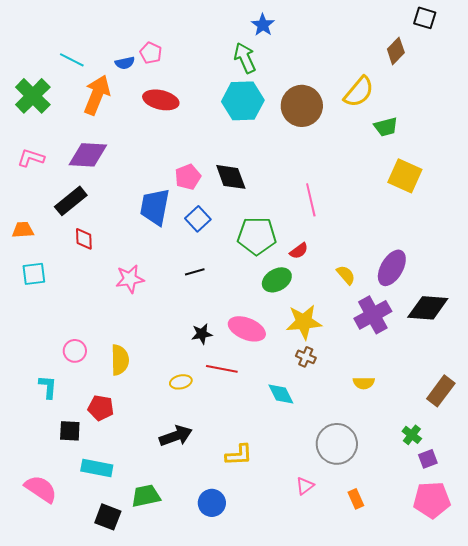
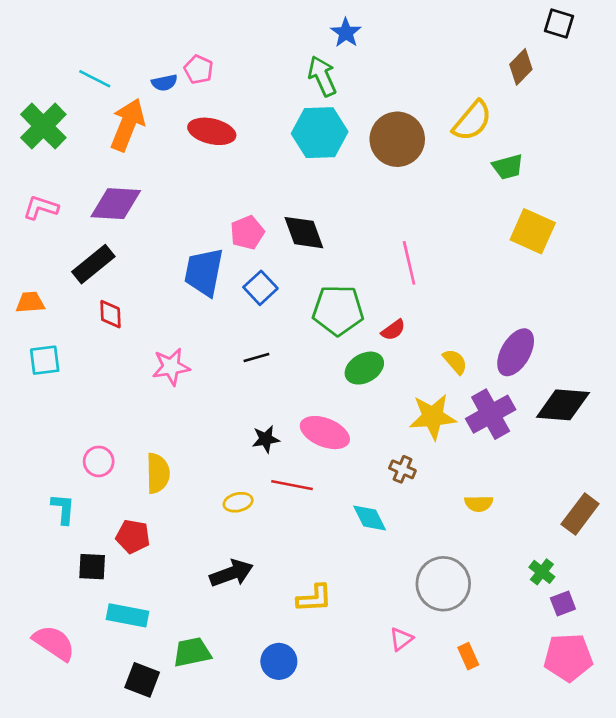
yellow star: (304, 322) -> (433, 417), moved

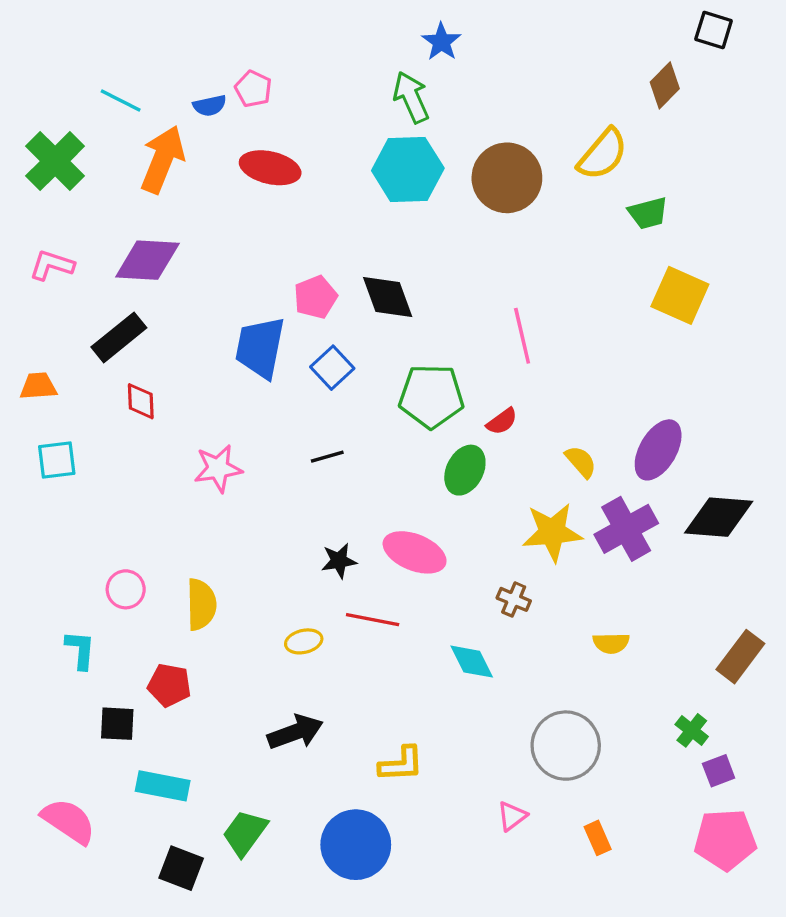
green ellipse: (364, 368) -> (465, 470), turned -33
green trapezoid: (192, 652) -> (245, 833), turned -42
blue circle: (279, 661) -> (356, 845), size x1.5

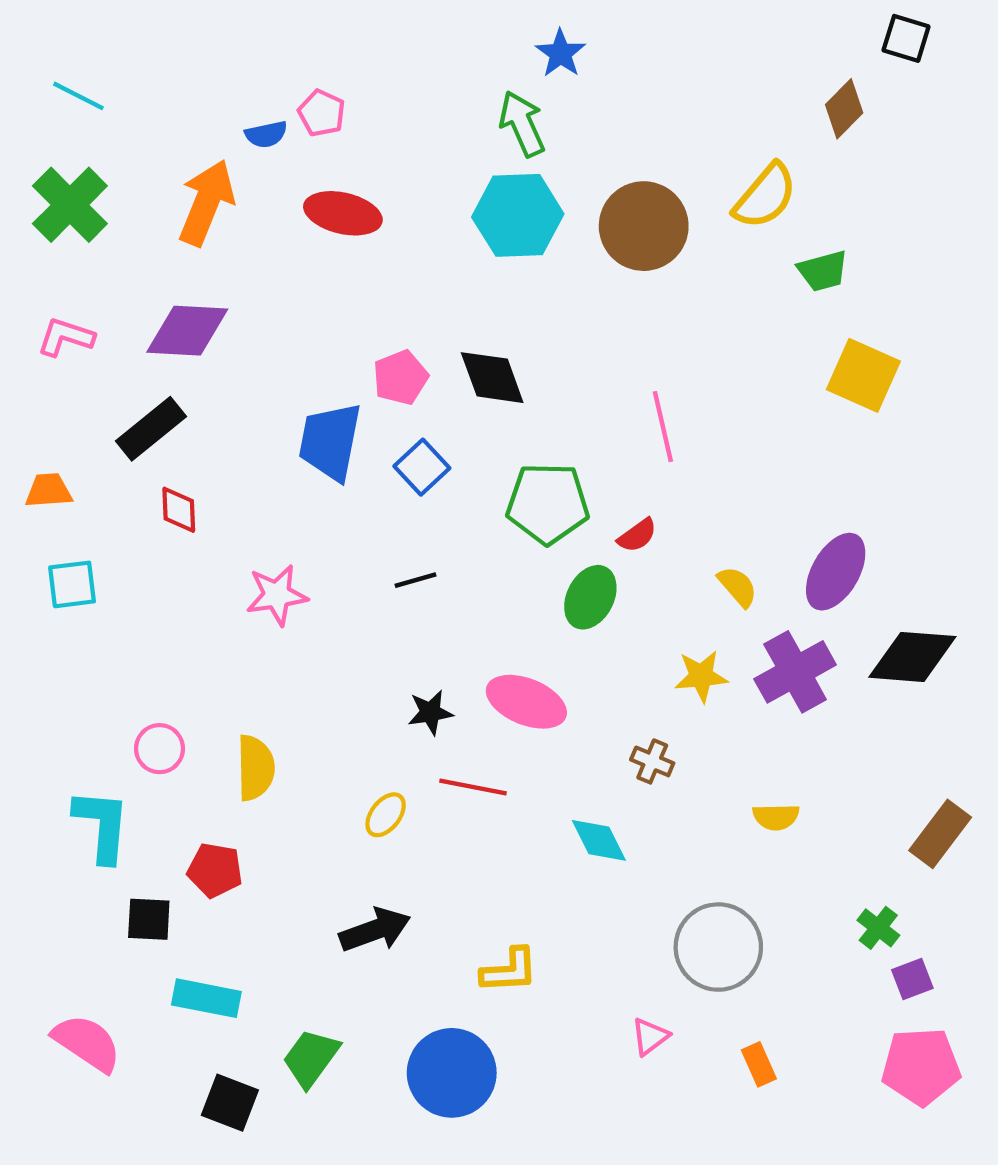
cyan line: (121, 101) -> (78, 96), moved
yellow star: (552, 532) -> (701, 676), size x0.7
yellow ellipse: (304, 641) -> (386, 815), turned -39
cyan L-shape: (80, 650) -> (102, 825), size x1.5

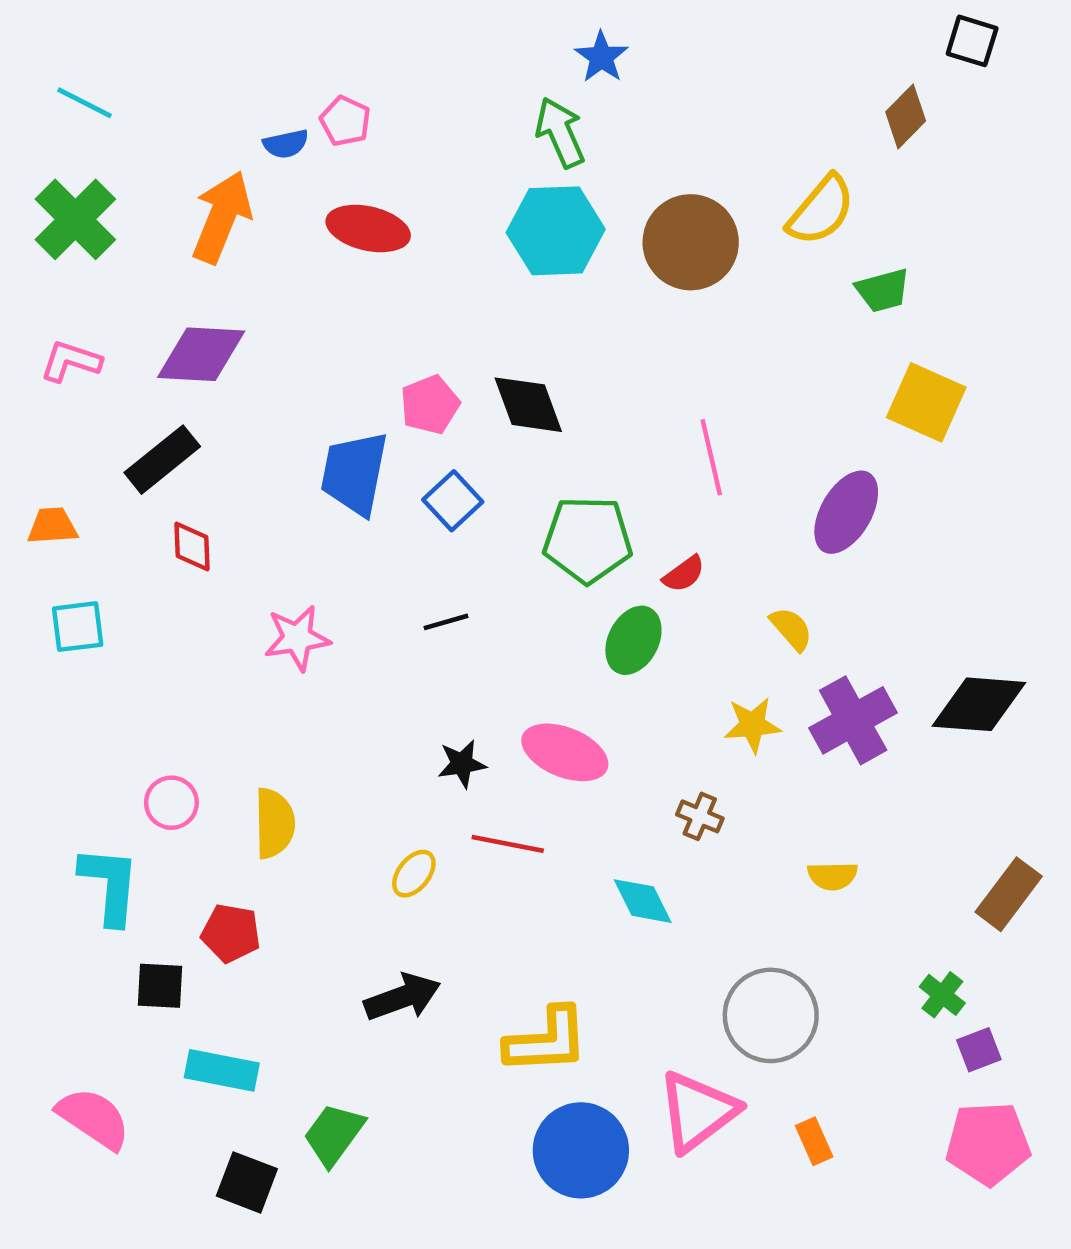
purple ellipse: (836, 572) -> (846, 512), moved
yellow L-shape: (509, 970) -> (547, 1041), size x1.4
pink triangle: (650, 1037) -> (698, 1112), size x2.0
blue circle: (452, 1073) -> (581, 1150), moved

